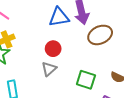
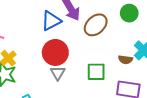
red circle: (53, 49) -> (55, 52), size x1.6

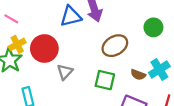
brown ellipse: (96, 25) -> (115, 46), moved
red circle: (55, 52) -> (44, 49), moved

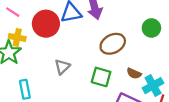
yellow cross: (17, 44) -> (17, 37), turned 35
red circle: (44, 49) -> (46, 24), moved
cyan cross: (159, 70) -> (153, 86), moved

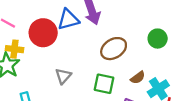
green circle: (151, 28) -> (158, 39), moved
brown semicircle: (134, 73) -> (138, 78), turned -56

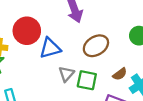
blue triangle: (68, 20) -> (50, 48), moved
gray triangle: (63, 76) -> (66, 74), moved

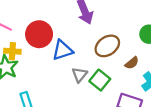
brown semicircle: (120, 74) -> (132, 63), moved
green square: (87, 80) -> (100, 80), turned 30

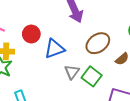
red circle: (39, 34) -> (31, 34), size x0.7

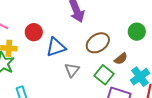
green square: (92, 76) -> (104, 75), moved

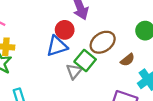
red circle: (34, 32) -> (65, 30), moved
green square: (104, 75) -> (85, 61), moved

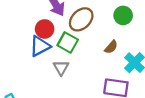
brown ellipse: (103, 42) -> (81, 19), moved
green square: (85, 61) -> (68, 42), moved

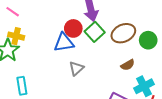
brown ellipse: (81, 19) -> (123, 33), moved
green square: (68, 42) -> (95, 32), moved

